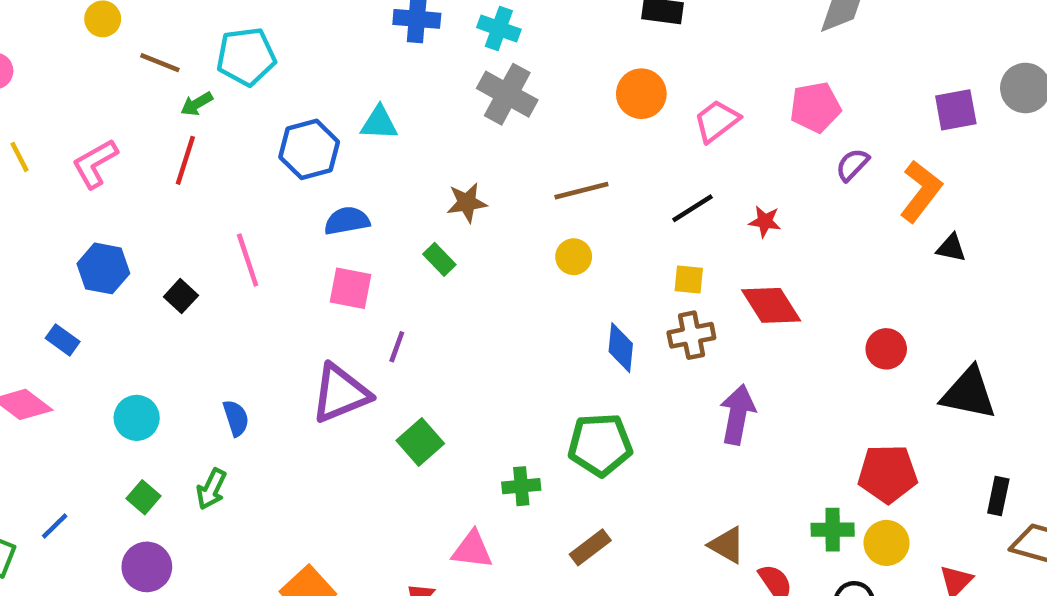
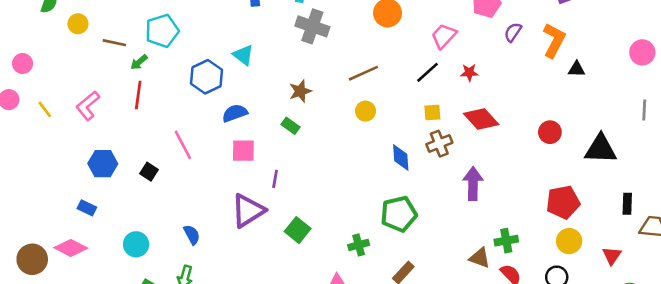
pink trapezoid: (717, 121) -> (444, 36), moved
cyan triangle: (379, 123) -> (243, 55), turned 45
green cross: (833, 530) -> (506, 241), moved

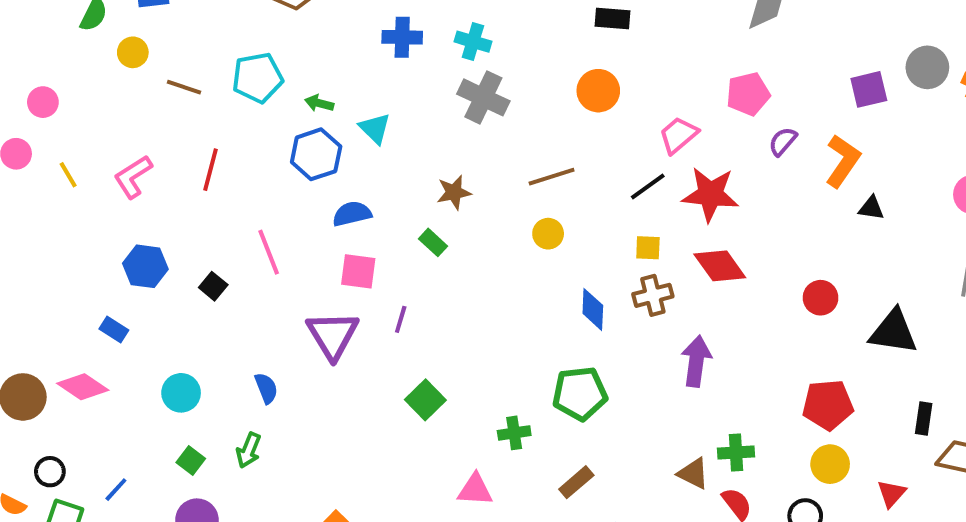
green arrow: (139, 62) -> (319, 103), moved, turned 48
red star: (469, 73) -> (710, 194), size x2.0
purple triangle: (248, 211) -> (333, 335), moved, turned -36

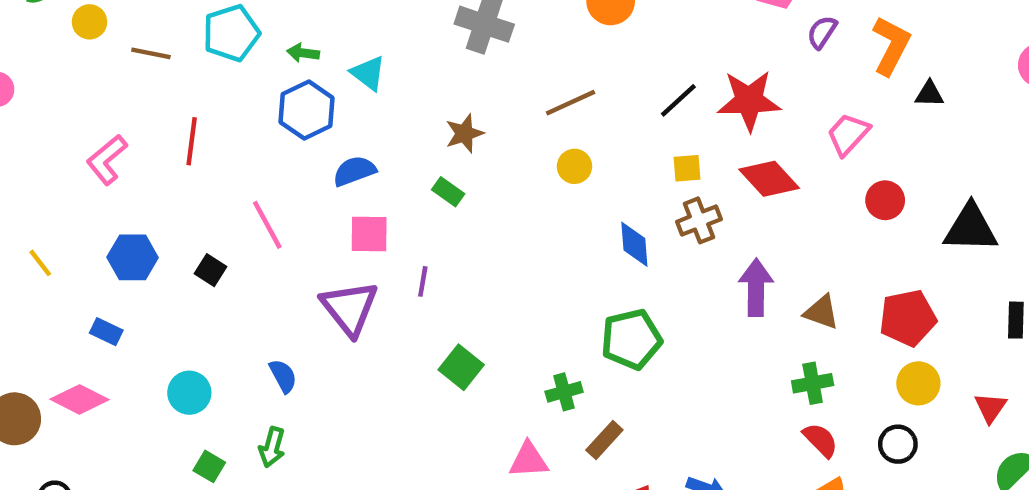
pink trapezoid: (678, 135) -> (848, 134), moved
yellow line: (68, 175) -> (40, 263), moved
brown triangle: (693, 474) -> (821, 312), moved
brown rectangle: (576, 482) -> (604, 440), moved

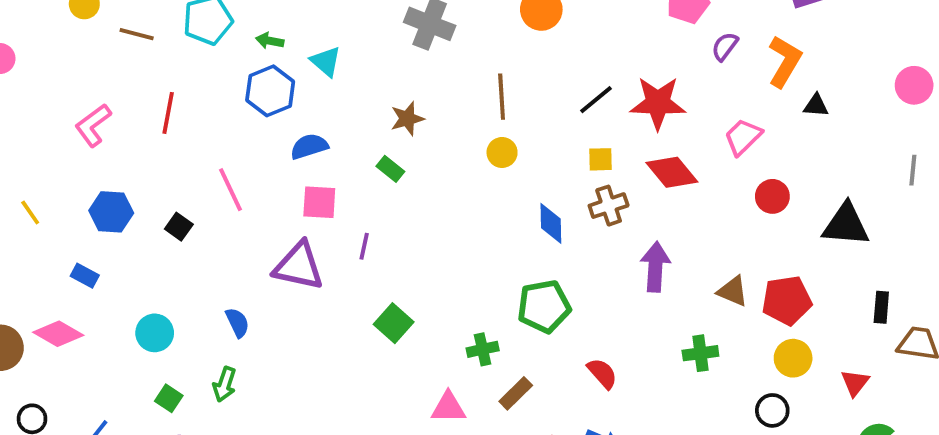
brown line: (571, 103) -> (502, 97), turned -72
purple triangle: (349, 308) -> (299, 266), turned -42
brown triangle: (821, 312) -> (733, 291), moved
red semicircle: (820, 440) -> (602, 373), moved

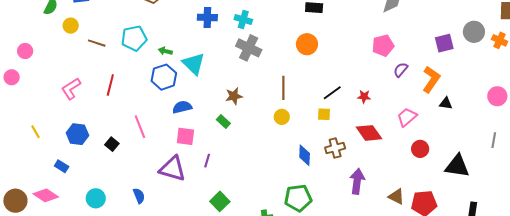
cyan triangle: (326, 61) -> (194, 64), size x1.4
red star: (658, 103) -> (364, 97), size x0.5
yellow square: (600, 159) -> (324, 114), moved

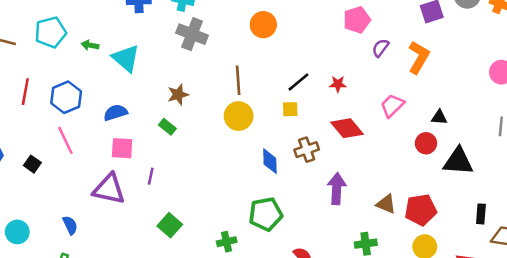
blue hexagon: (164, 77) -> (66, 97), moved
black triangle: (446, 103) -> (439, 117), moved
yellow circle: (282, 117) -> (239, 116), size x1.5
red circle: (420, 149) -> (426, 143), moved

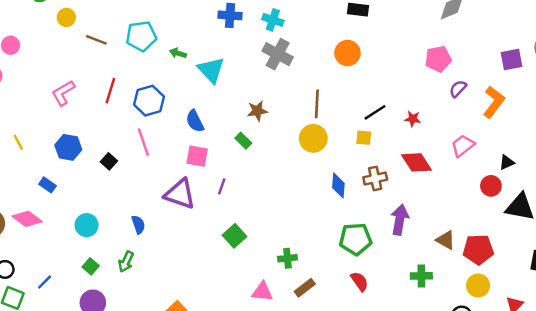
blue semicircle: (115, 113) -> (195, 121), turned -105
black triangle: (439, 117) -> (507, 162), turned -35
green pentagon: (266, 214) -> (356, 239), moved

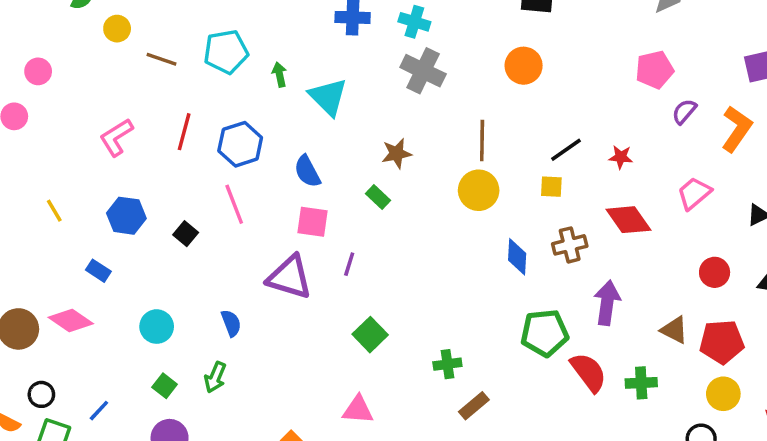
green arrow: (178, 53) -> (280, 74), turned 63
red circle: (491, 186) -> (715, 272), moved
red semicircle: (360, 281) -> (588, 372), moved, size x1.4
pink triangle: (262, 292) -> (358, 410), moved

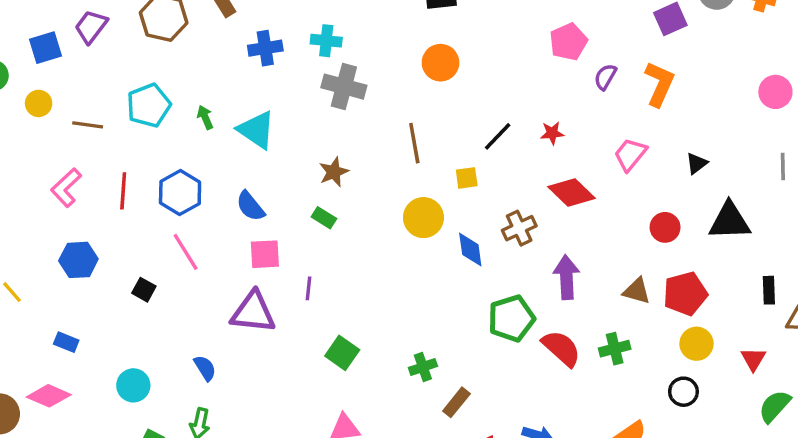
pink L-shape: (116, 137) -> (66, 188), moved
yellow square: (551, 187) -> (467, 178), moved
yellow circle: (479, 190) -> (423, 218), moved
blue hexagon: (126, 216) -> (78, 260), moved

